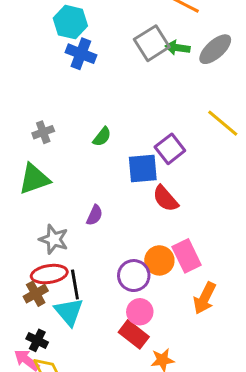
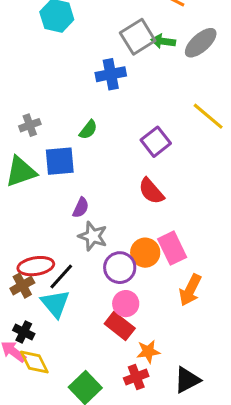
blue cross: (81, 54) -> (111, 74), moved, turned -32
blue square: (143, 168) -> (60, 161), moved
gray star: (54, 239) -> (93, 236), moved
black line: (75, 285) -> (61, 277), turned 52

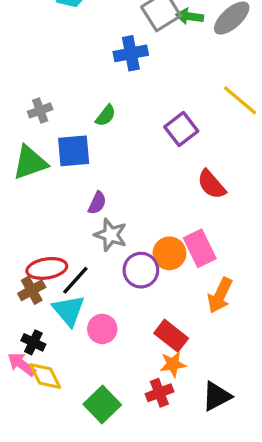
red semicircle: (151, 191) -> (211, 184), moved
pink circle: (126, 304) -> (102, 329), moved
red rectangle: (120, 326) -> (171, 336), moved

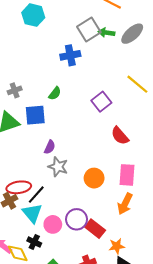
pink rectangle: (200, 248) -> (127, 175), moved, turned 30
purple circle: (141, 270) -> (77, 219), moved
black cross: (33, 342) -> (34, 242), moved
orange star: (173, 364) -> (117, 246), moved

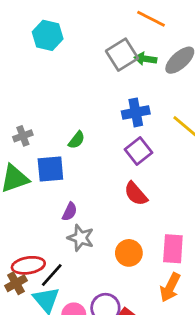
blue cross: (70, 55) -> (136, 112), moved
red semicircle: (120, 136) -> (136, 194), moved

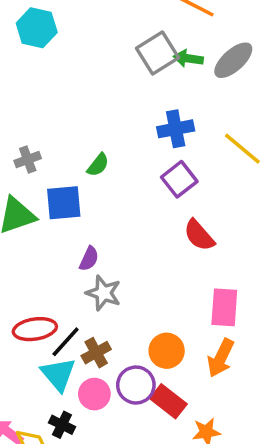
cyan hexagon: (48, 35) -> (37, 28), moved
red semicircle: (136, 194) -> (199, 235), moved
orange circle: (129, 253) -> (167, 351), moved
brown cross: (16, 283) -> (96, 353), moved

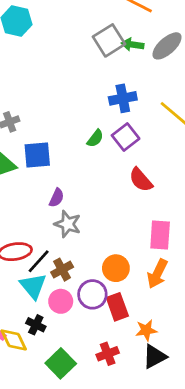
green semicircle: (98, 165) -> (95, 138), moved
red rectangle: (168, 401) -> (117, 307), turned 32

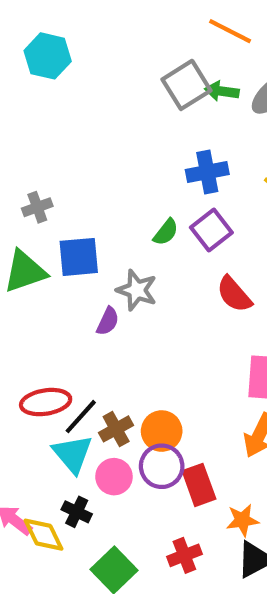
gray star: (68, 224) -> (137, 290), moved
orange circle: (116, 268) -> (162, 431), moved

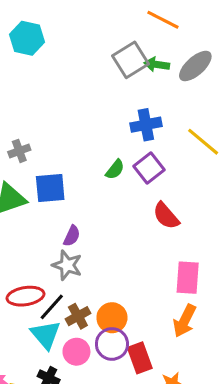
gray star: (137, 290) -> (67, 265), moved

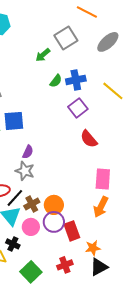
green arrow: (157, 64) -> (43, 55), moved, turned -49
green semicircle: (115, 169) -> (56, 81), moved

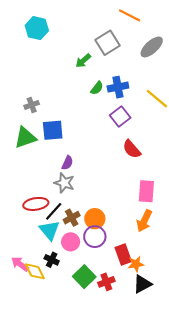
red rectangle: (72, 231) -> (123, 255), moved
green square: (31, 272) -> (84, 277), moved

